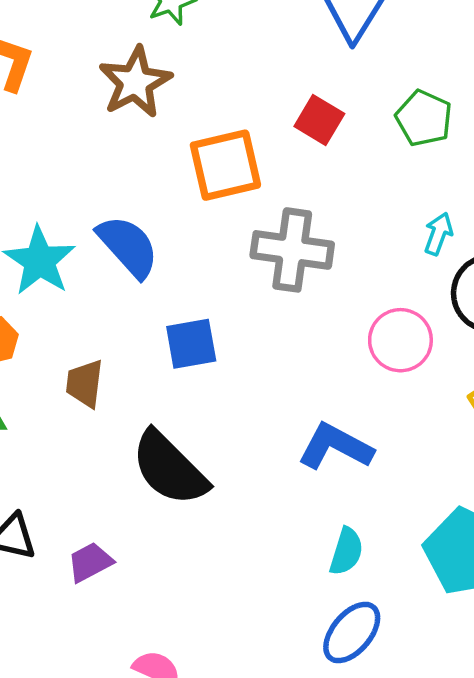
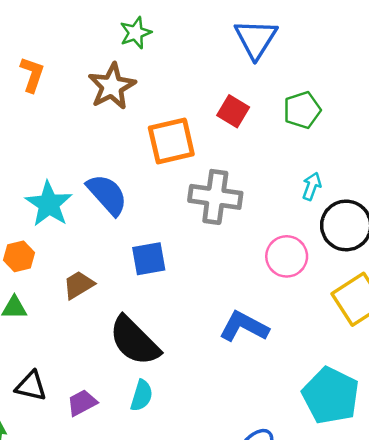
green pentagon: (424, 118) -> (302, 110), turned 30
brown trapezoid: (85, 383) -> (79, 285), turned 52
cyan semicircle: (346, 551) -> (142, 396), moved

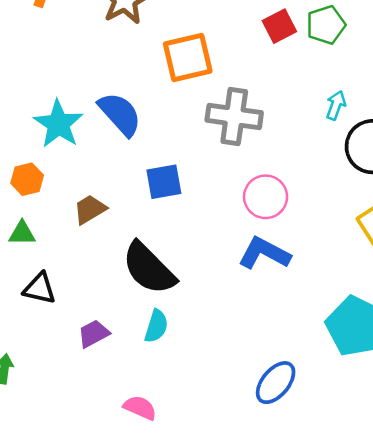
red square: (233, 111) -> (279, 26), moved, turned 32
pink circle: (287, 256) -> (266, 197), moved
black triangle: (31, 386) -> (40, 288), moved

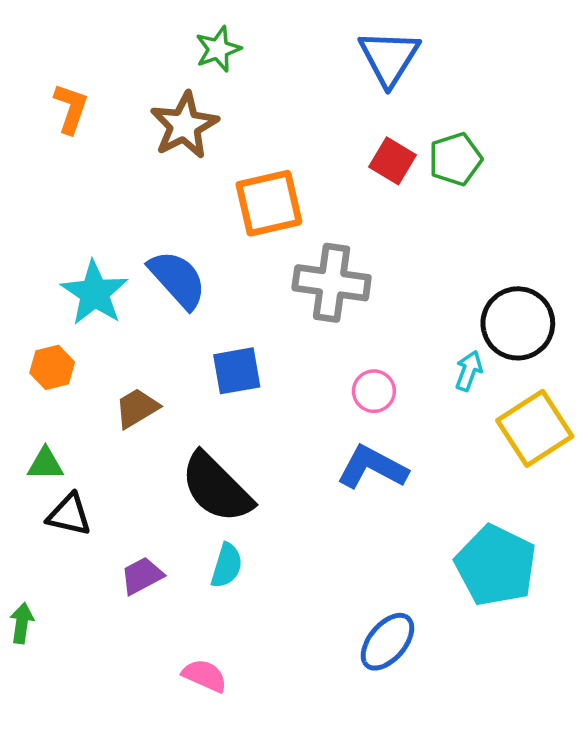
red square: (279, 26) -> (393, 161), turned -32
cyan arrow: (336, 105) -> (469, 371), moved
pink circle: (266, 197) -> (374, 391), size x0.7
green triangle: (22, 233) -> (45, 464), moved

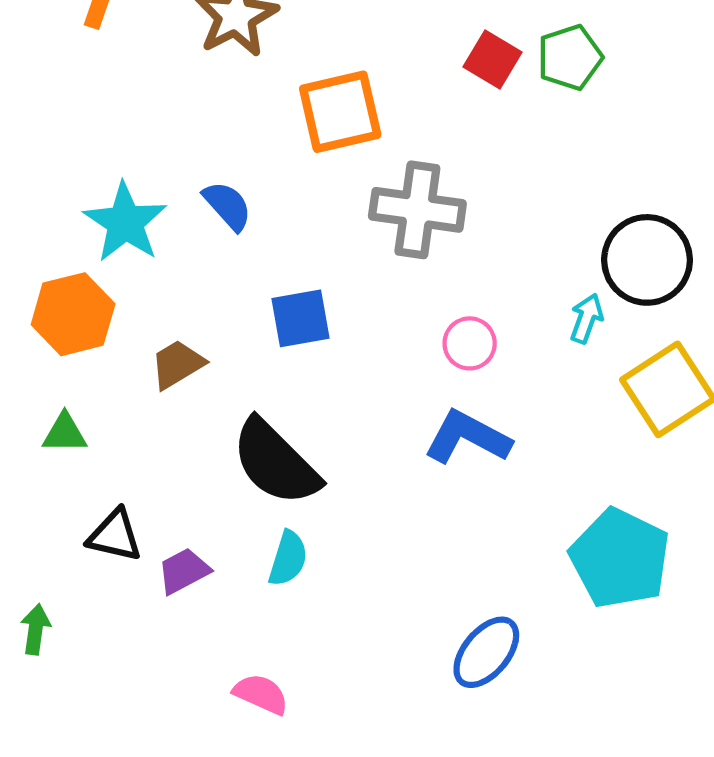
blue semicircle: (177, 279) -> (227, 206), size x0.7
orange hexagon: (52, 367) -> (73, 314), size x1.5
black triangle: (69, 515) -> (115, 535), moved

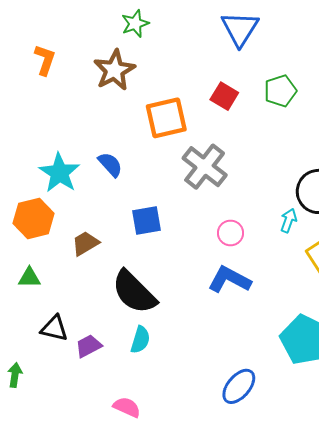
red square: (493, 60) -> (224, 96), moved
gray cross: (417, 210) -> (205, 167), turned 30

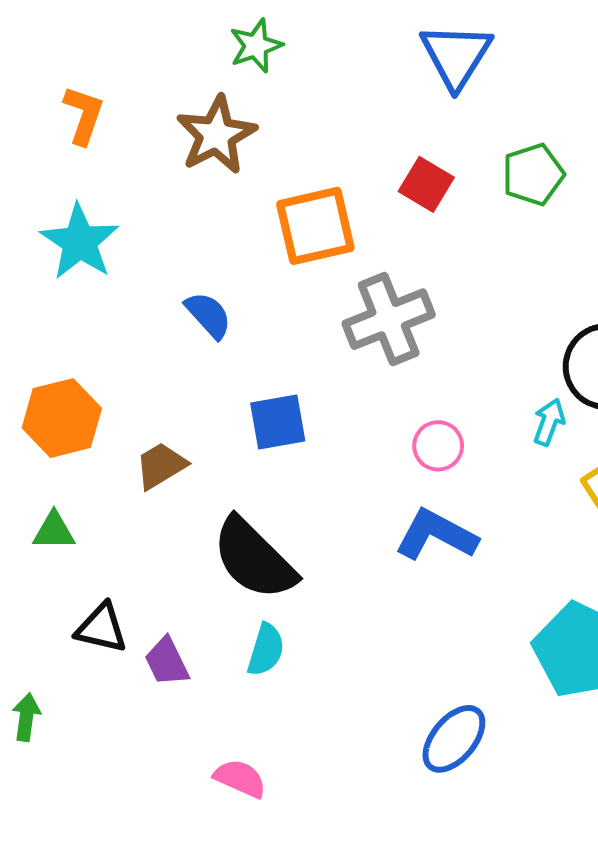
gray cross: (205, 167) -> (389, 319), turned 30
cyan star: (59, 173) -> (80, 242), moved
purple trapezoid: (88, 346) -> (167, 662), turned -88

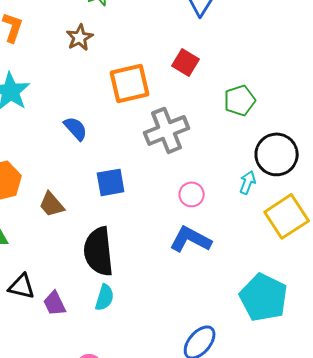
brown star: (216, 135) -> (80, 37), size x0.7
green pentagon: (533, 174) -> (240, 100), moved
brown trapezoid: (161, 466) -> (52, 204), turned -100
black semicircle: (254, 559) -> (99, 251), turned 39

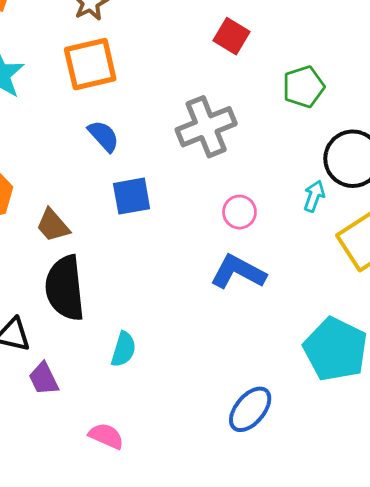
orange square: (130, 83) -> (90, 64), moved
blue semicircle: (76, 128) -> (104, 136), moved
black semicircle: (99, 251) -> (65, 288), moved
purple trapezoid: (55, 303) -> (44, 379), moved

